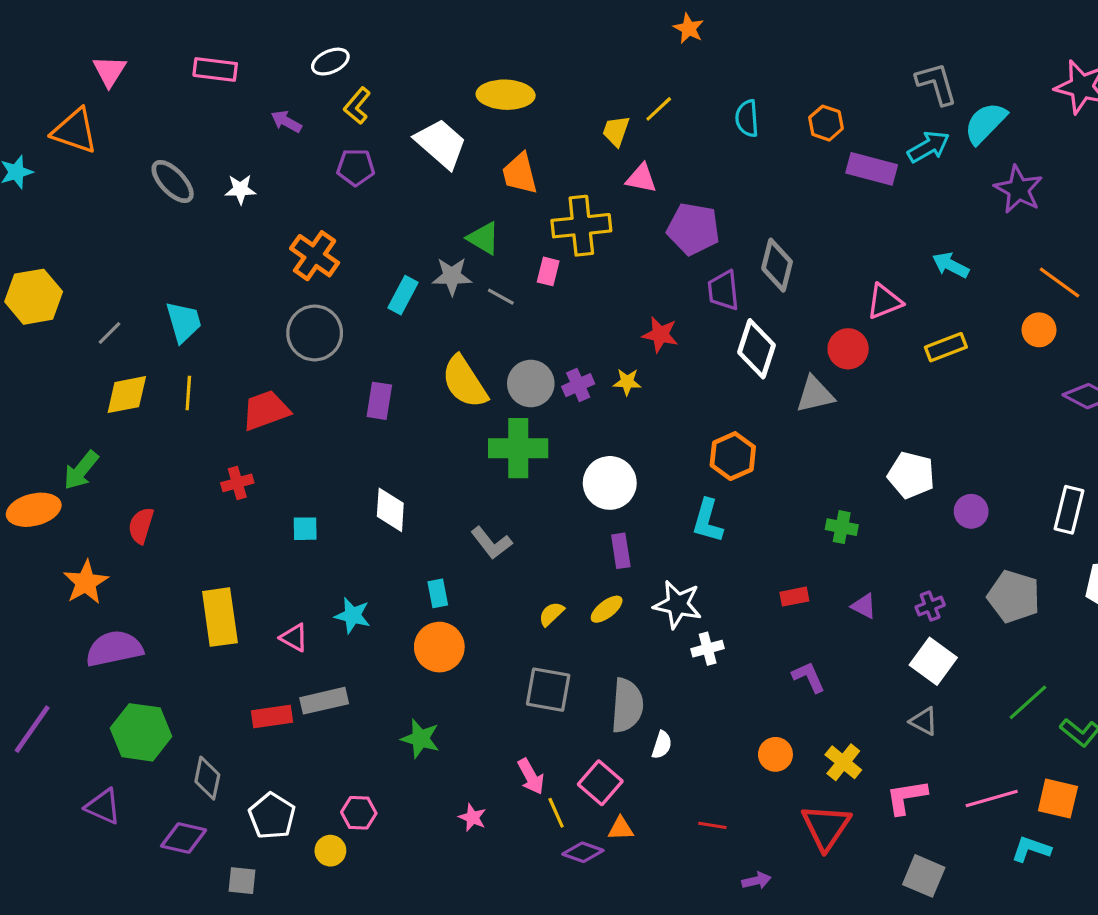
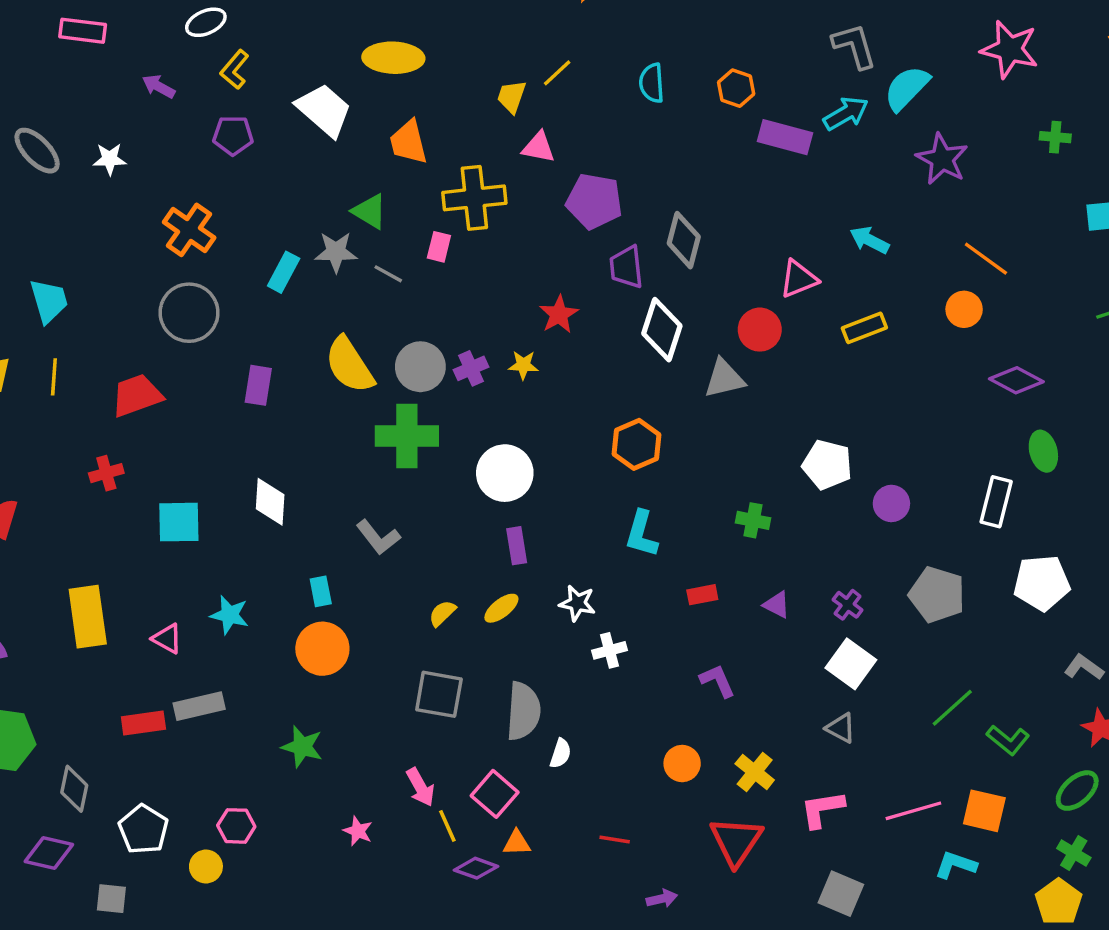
red star: (660, 335) -> (559, 314), turned 30
cyan L-shape: (708, 521) -> (642, 534), moved
cyan square: (305, 529) -> (179, 522), size x1.6
white star: (678, 604) -> (577, 603), size x0.7
purple cross: (930, 606) -> (848, 605), turned -32

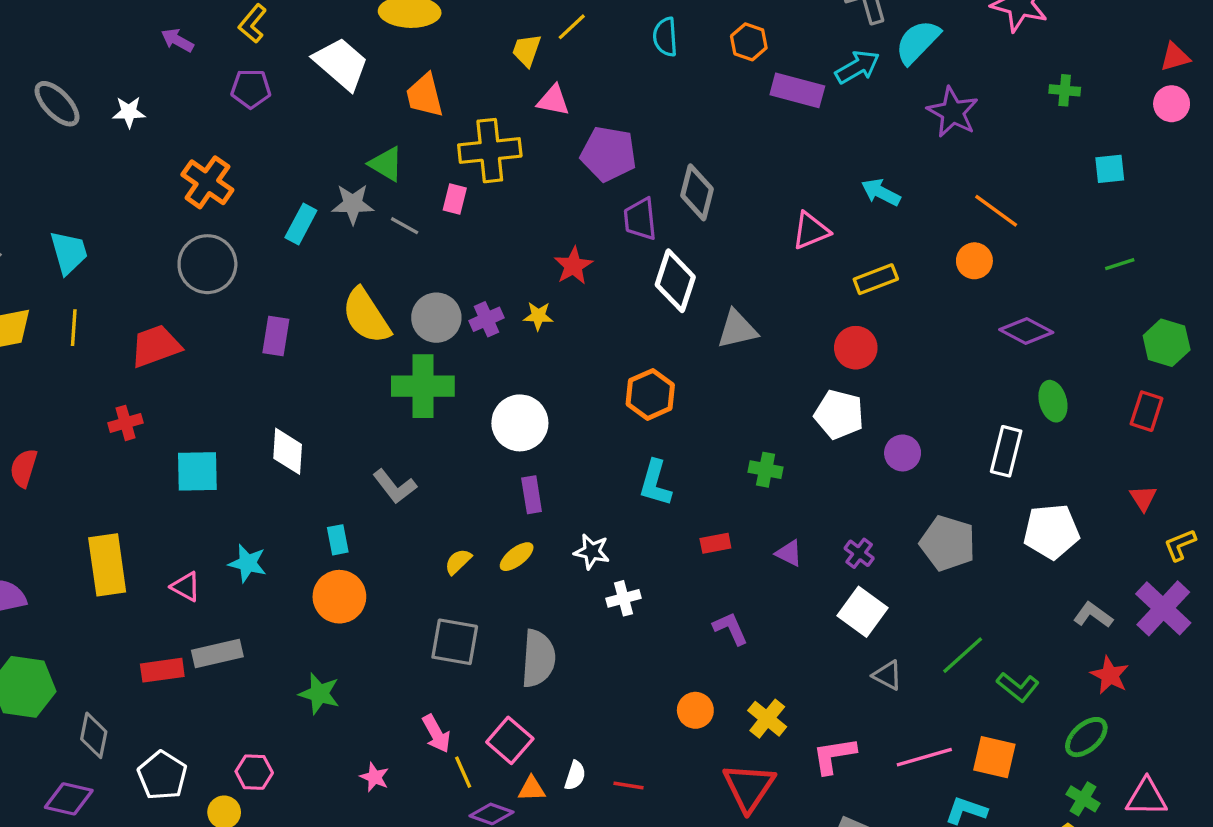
red circle: (760, 330) -> (856, 348), moved
gray triangle: (841, 728) -> (888, 675), moved
white semicircle: (560, 753) -> (575, 775), moved

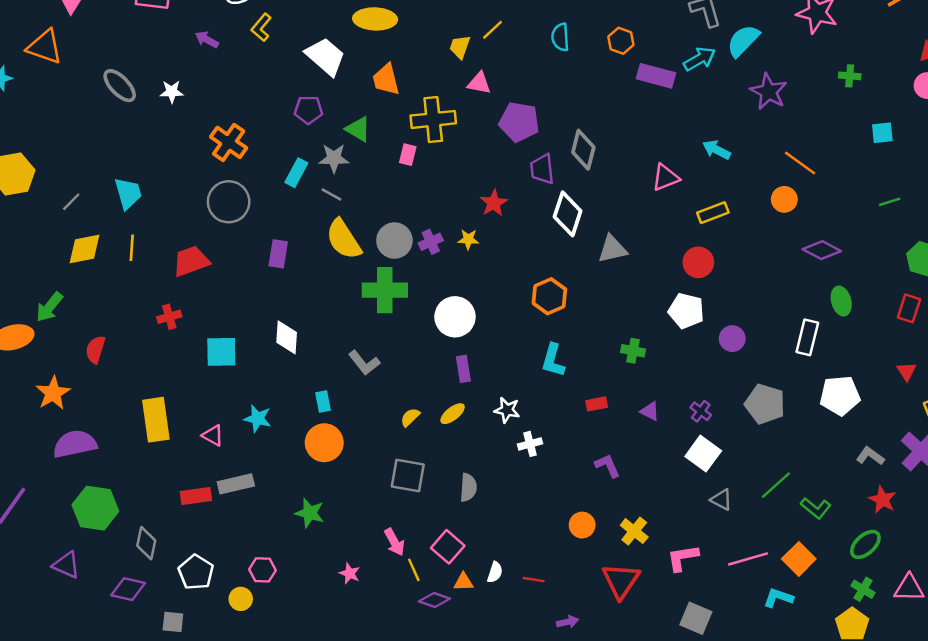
purple pentagon: (251, 89) -> (308, 110), moved
gray line: (405, 226) -> (331, 195), moved
gray semicircle: (538, 659) -> (468, 488), size x0.7
orange square: (994, 757) -> (799, 559), turned 32

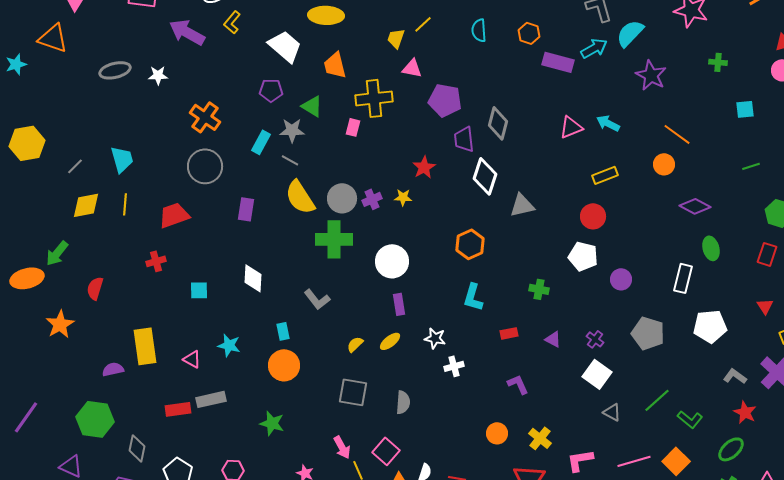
purple arrow: (207, 40) -> (187, 32), size x1.8
gray ellipse: (120, 86) -> (115, 70), turned -60
pink triangle: (666, 178) -> (571, 127), moved
cyan square: (221, 352) -> (199, 290), size x0.7
purple semicircle: (75, 444) -> (113, 369), moved, size x0.6

